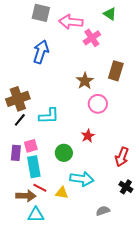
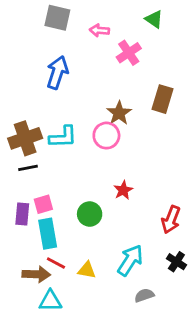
pink arrow: (71, 22) -> (99, 30), size x0.6
pink circle: (98, 104) -> (106, 136), moved
cyan L-shape: (49, 116) -> (63, 137), moved
black line: (20, 120) -> (28, 168), turned 40
cyan arrow: (82, 179) -> (130, 260), moved, turned -65

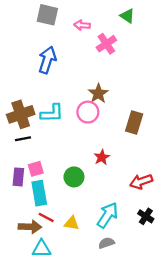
brown rectangle: (162, 99) -> (134, 122), moved
red arrow: (171, 220) -> (141, 182), turned 50
gray semicircle: (144, 295) -> (106, 243), moved

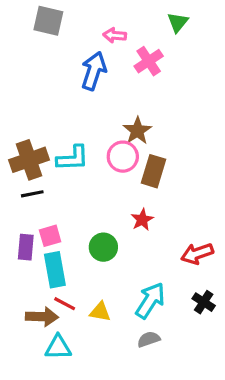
gray square: (47, 15) -> (48, 21), moved
green triangle: (127, 16) -> (178, 22), turned 35
blue arrow: (47, 60) -> (94, 71), moved
brown rectangle: (134, 122) -> (154, 171), moved

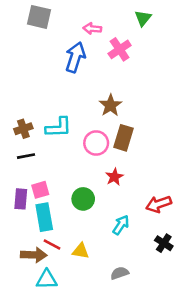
pink circle: (123, 157) -> (96, 143), moved
brown cross: (29, 160) -> (23, 129), size x0.6
cyan arrow: (150, 300) -> (121, 225), moved, size x0.7

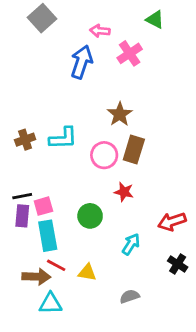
gray square: (39, 17) -> (42, 18), turned 35
green triangle: (143, 18) -> (155, 20), turned -42
black line: (26, 156) -> (22, 196), moved
red star: (114, 177) -> (124, 192), turned -30

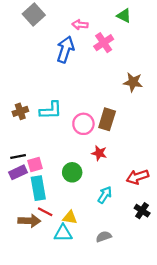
brown star: (120, 114) -> (133, 82), moved, turned -30
purple rectangle: (22, 216) -> (18, 172), turned 60
cyan triangle: (50, 303) -> (63, 233), moved

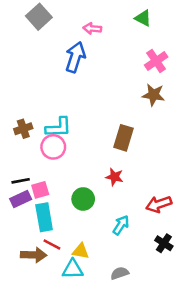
pink cross: (104, 43) -> (156, 61), moved
pink circle: (83, 124) -> (53, 147), moved

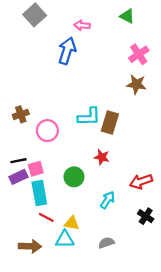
cyan L-shape: (58, 127) -> (89, 117), moved
brown arrow: (34, 255) -> (30, 246), moved

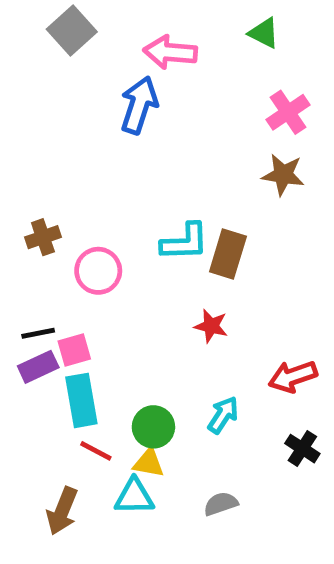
pink arrow: (82, 25) -> (170, 52), size x1.5
green circle: (74, 177) -> (153, 427), moved
brown arrow: (30, 246) -> (62, 511), turned 110

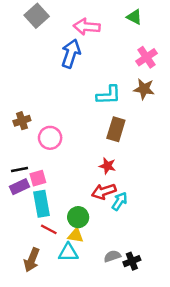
cyan L-shape: (185, 242) -> (109, 95), moved
red arrow: (293, 376) -> (104, 192), moved
cyan arrow: (223, 415) -> (120, 201), moved
black cross: (302, 449) -> (132, 261), moved, turned 35

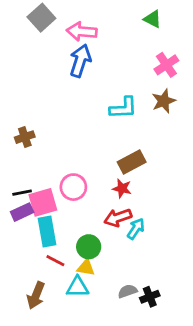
pink arrow: (87, 27) -> (82, 32), moved
brown star: (144, 89) -> (164, 101), turned -30
brown rectangle: (116, 129) -> (132, 162), moved, turned 45
pink circle: (50, 138) -> (73, 187), moved
pink square: (38, 178) -> (43, 202), size x1.5

